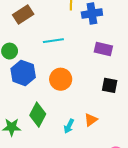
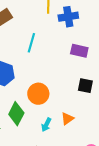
cyan line: (53, 41) -> (31, 43), turned -66
orange circle: (61, 79) -> (38, 94), moved

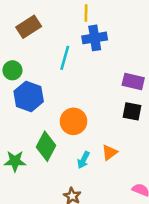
blue cross: (68, 17) -> (95, 38), moved
purple rectangle: (79, 51) -> (133, 82), moved

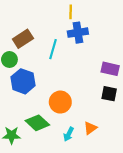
brown rectangle: (29, 27) -> (23, 39), moved
green diamond: (46, 146) -> (37, 123), turned -75

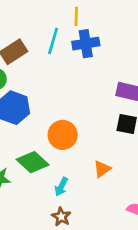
cyan line: (53, 49) -> (53, 41), moved
cyan arrow: (69, 134) -> (61, 187), moved

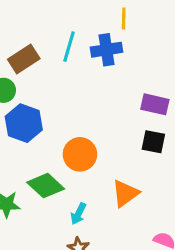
yellow line: (76, 16) -> (124, 18), moved
orange triangle: (102, 169) -> (125, 193), size x1.4

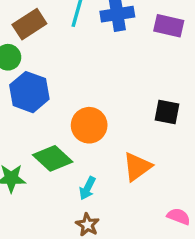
purple rectangle: (155, 104) -> (169, 26), moved

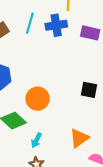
orange triangle: (137, 167) -> (79, 138), moved

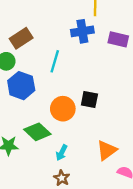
cyan line: (30, 23) -> (55, 61), moved
black square: (89, 90) -> (89, 99), moved

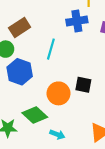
cyan arrow: (62, 153) -> (57, 134), turned -96

